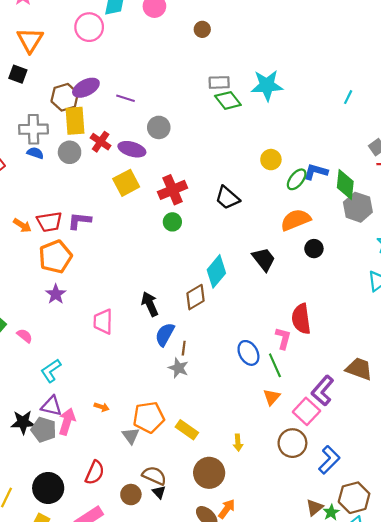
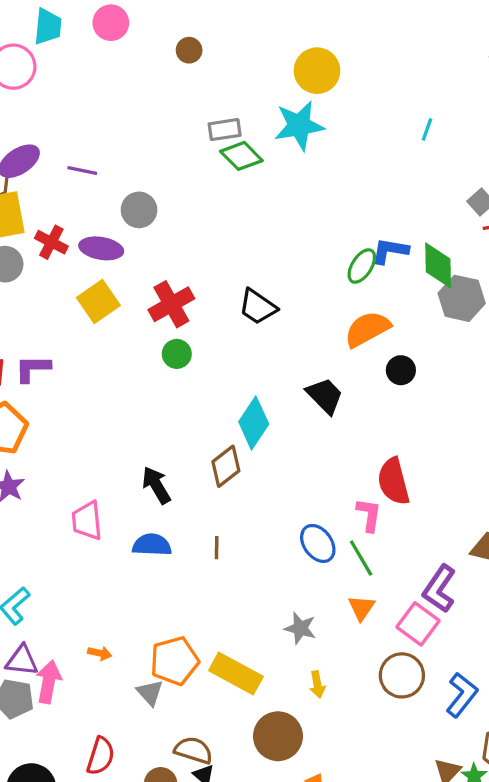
yellow circle: (271, 160) -> (317, 71), moved, size x1.4
blue semicircle: (165, 334) -> (152, 545), moved, turned 70
gray star: (178, 368) -> (300, 628), moved
yellow rectangle: (187, 430) -> (236, 674), size x1.4

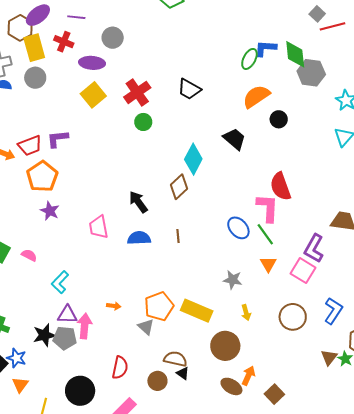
red cross: (51, 242) -> (64, 42), moved
pink L-shape: (369, 515) -> (268, 208), size x1.4
brown circle: (402, 675) -> (293, 317), moved

